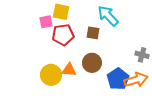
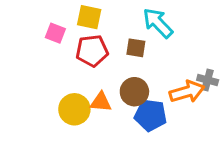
pink square: (46, 22) -> (55, 33), moved, turned 32
blue pentagon: (118, 79) -> (151, 115), moved, turned -30
orange arrow: (136, 80) -> (187, 92), moved

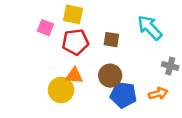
cyan arrow: (158, 23) -> (150, 28), moved
orange arrow: (187, 92) -> (158, 94), moved, size x0.7
orange triangle: (101, 102) -> (74, 76), moved

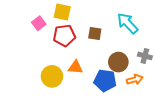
pink square: (45, 28) -> (39, 23), turned 32
orange triangle: (74, 76) -> (75, 67), moved
brown circle: (110, 76) -> (118, 62), moved

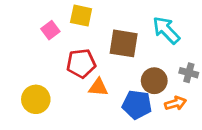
brown square: (95, 33) -> (124, 43), size x1.6
red pentagon: (64, 36) -> (81, 63), moved
yellow circle: (52, 76) -> (36, 99), moved

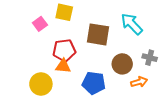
orange triangle: (98, 87) -> (63, 66), moved
yellow circle: (36, 99) -> (41, 84), moved
blue pentagon: (137, 105) -> (94, 83), moved

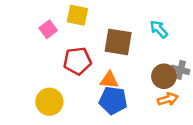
cyan arrow: (132, 24) -> (159, 29), size x0.7
brown circle: (122, 64) -> (164, 76), moved
orange triangle: (63, 66) -> (109, 80), moved

